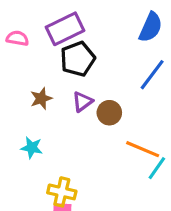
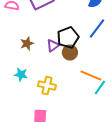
black pentagon: (78, 59) -> (68, 38), moved
yellow cross: (62, 192) -> (47, 86), moved

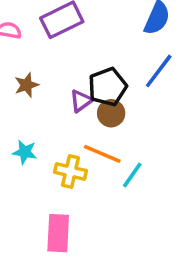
brown star: (27, 44) -> (26, 85), moved
orange line: (91, 76) -> (102, 154), moved
cyan line: (100, 88) -> (132, 175), moved

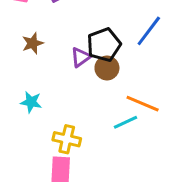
orange line: (102, 154) -> (143, 104), moved
yellow cross: (71, 171) -> (67, 139), moved
cyan line: (132, 175) -> (126, 122), turned 30

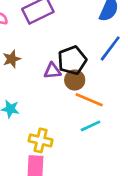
purple triangle: (81, 57) -> (52, 71), turned 30
orange line: (143, 104) -> (89, 100), moved

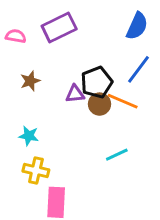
orange line: (89, 100) -> (123, 101), moved
yellow cross: (41, 140) -> (36, 170), moved

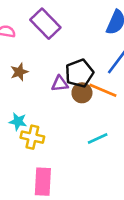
purple rectangle: (59, 27) -> (45, 24), turned 72
yellow cross: (36, 170) -> (32, 137), moved

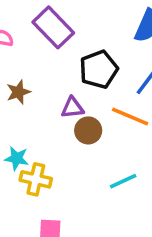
black pentagon: (79, 73) -> (99, 69), moved
brown circle: (82, 93) -> (88, 130), moved

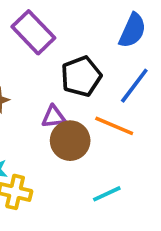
brown circle: (88, 130) -> (70, 141), size x1.4

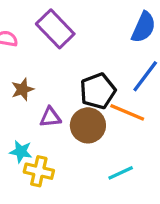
black pentagon: (81, 76) -> (98, 91), moved
purple triangle: (54, 117) -> (50, 117), moved

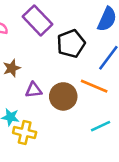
black pentagon: (98, 91) -> (71, 44), moved
cyan line: (121, 173) -> (101, 126), moved

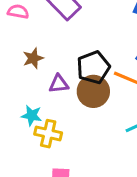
black pentagon: (71, 44) -> (93, 67), moved

